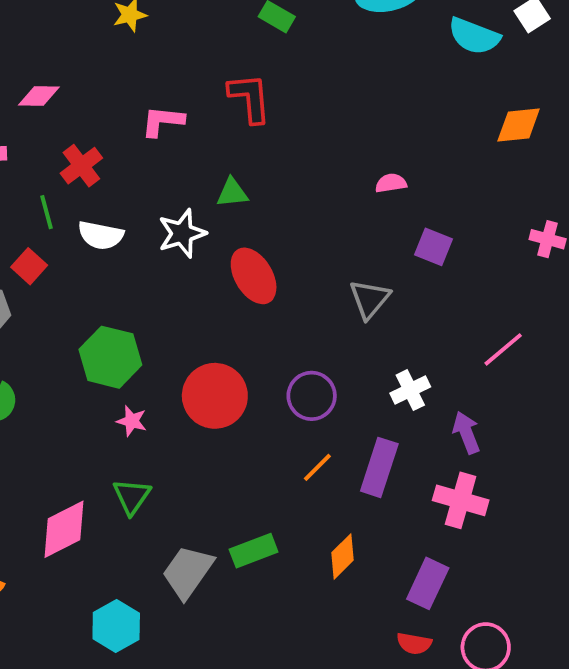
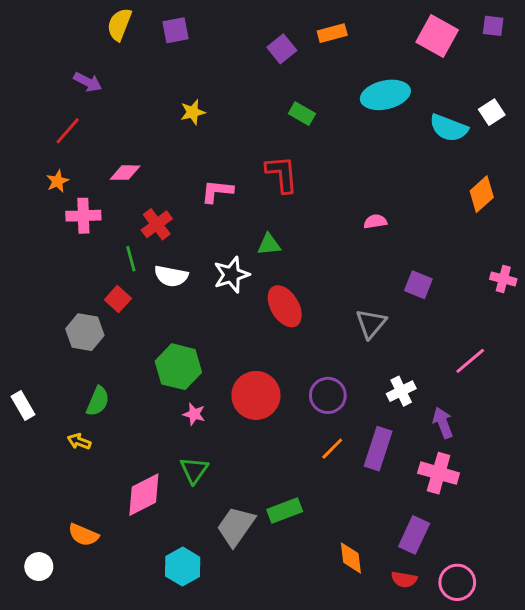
orange diamond: (519, 125) -> (482, 194), turned -36
pink semicircle: (391, 183) -> (375, 221), moved
orange diamond: (343, 556) -> (351, 558), moved, turned -52

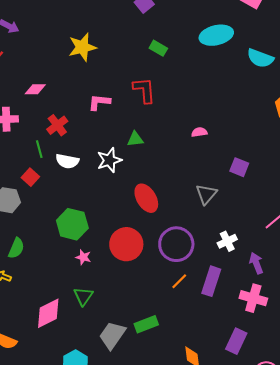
yellow star: (193, 112) -> (82, 47), size x1.6
pink semicircle: (375, 221) -> (199, 132), moved
red ellipse: (285, 306) -> (146, 198), moved
purple circle: (328, 395) -> (176, 244), size x1.4

